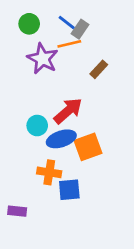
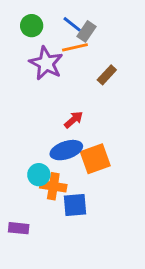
red arrow: (68, 111) -> (74, 120), size x0.6
cyan circle: (37, 126) -> (39, 175), moved

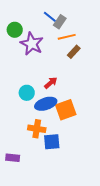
green circle: (32, 26) -> (15, 30), moved
orange line: (75, 47) -> (67, 37), moved
cyan circle: (39, 175) -> (27, 93), moved

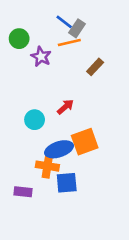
orange line: (67, 37) -> (69, 42), moved
purple star: (32, 44) -> (41, 57), size x0.7
blue ellipse: (46, 104) -> (59, 149), moved
purple rectangle: (13, 158) -> (23, 192), moved

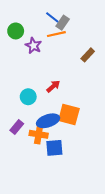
brown rectangle: (95, 67) -> (88, 55), moved
orange square: (85, 142) -> (69, 115), turned 35
purple rectangle: (23, 192) -> (17, 127), moved, turned -56

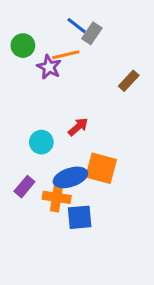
orange line: (56, 34) -> (66, 55), moved

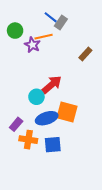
red arrow: (78, 127) -> (52, 85), size x1.5
cyan circle: (41, 142) -> (36, 97), moved
orange cross: (57, 197) -> (28, 140), moved

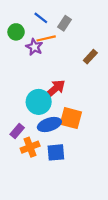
blue line: (51, 17) -> (41, 18), moved
cyan circle: (36, 97) -> (39, 102), size x1.5
orange cross: (28, 140) -> (30, 147), turned -30

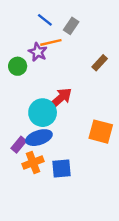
green circle: (16, 32) -> (18, 66), moved
orange square: (71, 118) -> (101, 132), moved
blue ellipse: (49, 125) -> (39, 138), moved

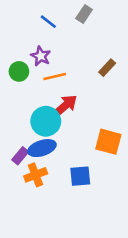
gray rectangle: (71, 26) -> (84, 14), moved
orange line: (51, 42) -> (55, 77), moved
blue square: (62, 168) -> (80, 176), moved

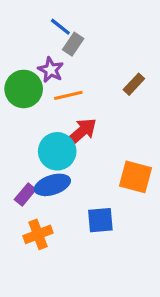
gray rectangle: (84, 14) -> (73, 44), moved
green circle: (19, 71) -> (24, 89), size x1.5
orange cross: (36, 175) -> (38, 234), moved

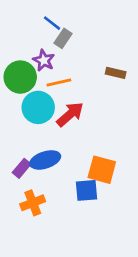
brown rectangle: (134, 84) -> (116, 73), turned 60
cyan circle: (57, 151) -> (38, 107), moved
orange square: (135, 177) -> (102, 170), moved

